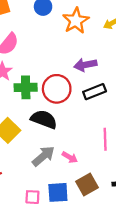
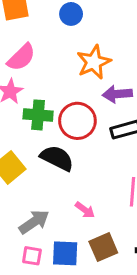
orange star: (76, 21) -> (94, 62), moved
gray arrow: (43, 156) -> (34, 222), moved

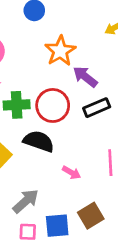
purple arrow: (117, 94) -> (85, 77), turned 50
pink arrow: (85, 210) -> (71, 173), moved

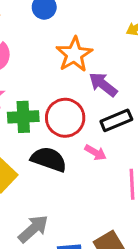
pink arrow: (71, 173) -> (95, 153), moved

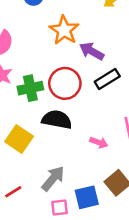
pink arrow: (95, 153) -> (99, 142), moved

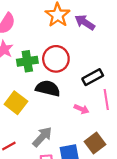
purple arrow: (92, 51) -> (85, 22), moved
black rectangle: (107, 79) -> (93, 77), moved

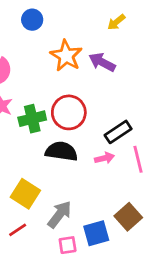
yellow square: (16, 103) -> (25, 194), moved
pink arrow: (81, 109) -> (104, 158), moved, turned -32

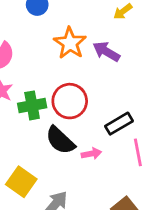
black semicircle: (61, 151) -> (60, 140), turned -148
pink arrow: (104, 158) -> (91, 154), moved

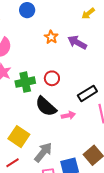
orange star: (70, 43) -> (51, 37), size x0.6
red circle: (70, 101) -> (52, 78), size x0.6

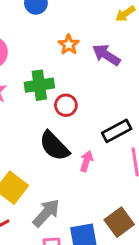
green cross: (25, 82) -> (39, 85), moved
pink arrow: (68, 115) -> (86, 161), turned -64

